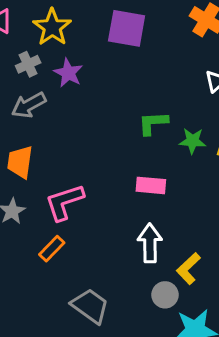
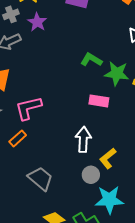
green L-shape: (153, 123) -> (91, 60), turned 30
green star: (192, 141) -> (117, 73), size x1.4
pink rectangle: (151, 185) -> (99, 101), moved

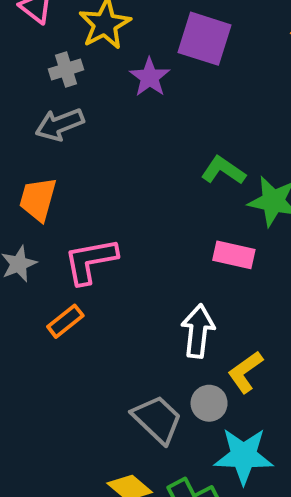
purple star: (37, 22) -> (150, 77), moved
gray trapezoid: (40, 178) -> (157, 419), moved

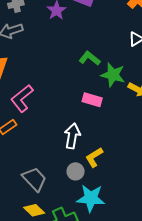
pink L-shape: (90, 261) -> (22, 98), turned -32
gray trapezoid: (157, 419) -> (34, 179), moved

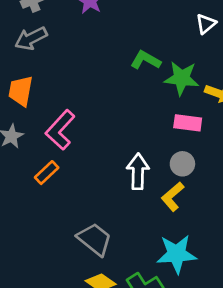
pink rectangle: (92, 100) -> (188, 123), moved
gray circle: (76, 171) -> (182, 164), moved

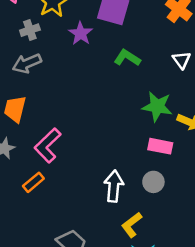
white triangle: (206, 24) -> (182, 60), turned -30
green L-shape: (146, 60) -> (127, 58), moved
yellow L-shape: (173, 197) -> (132, 225), moved

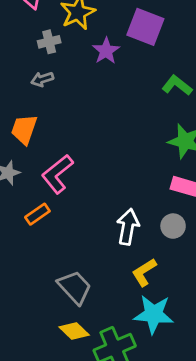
green L-shape: (127, 58) -> (177, 85), moved
gray arrow: (27, 63) -> (42, 79), size x0.7

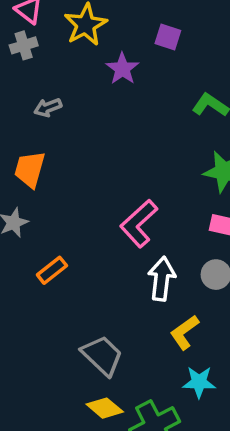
purple square: (145, 27) -> (168, 37), size x0.6
gray cross: (49, 42) -> (24, 45), moved
pink L-shape: (57, 174) -> (139, 224), moved
cyan star: (154, 314) -> (199, 382), size x0.7

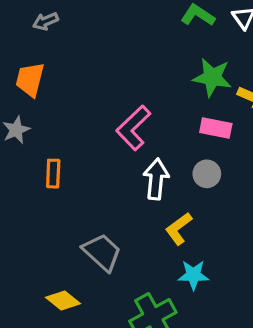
orange rectangle: (52, 270) -> (53, 174), turned -48
yellow diamond: (105, 408) -> (63, 300), moved

